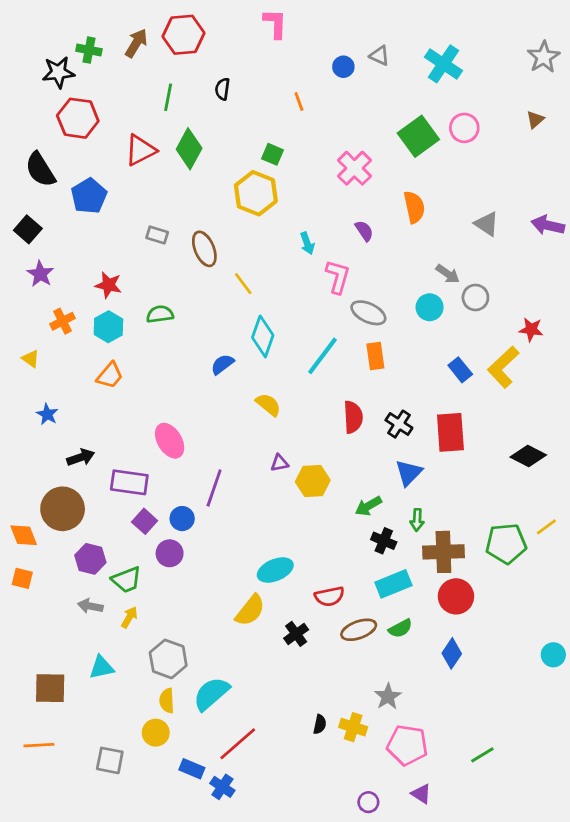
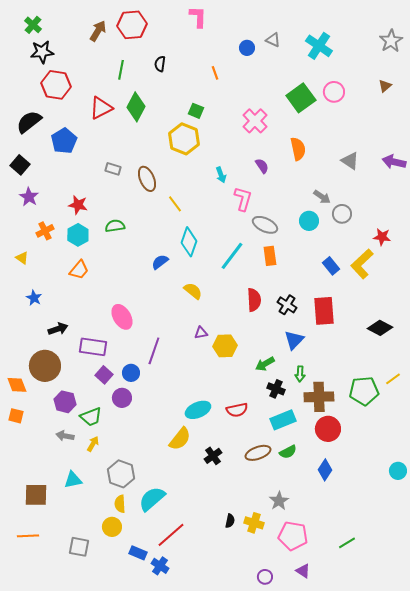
green cross: (89, 50) -> (33, 25), moved, turned 30
black semicircle: (40, 170) -> (29, 122), turned 84
red semicircle: (329, 596) -> (237, 410), moved

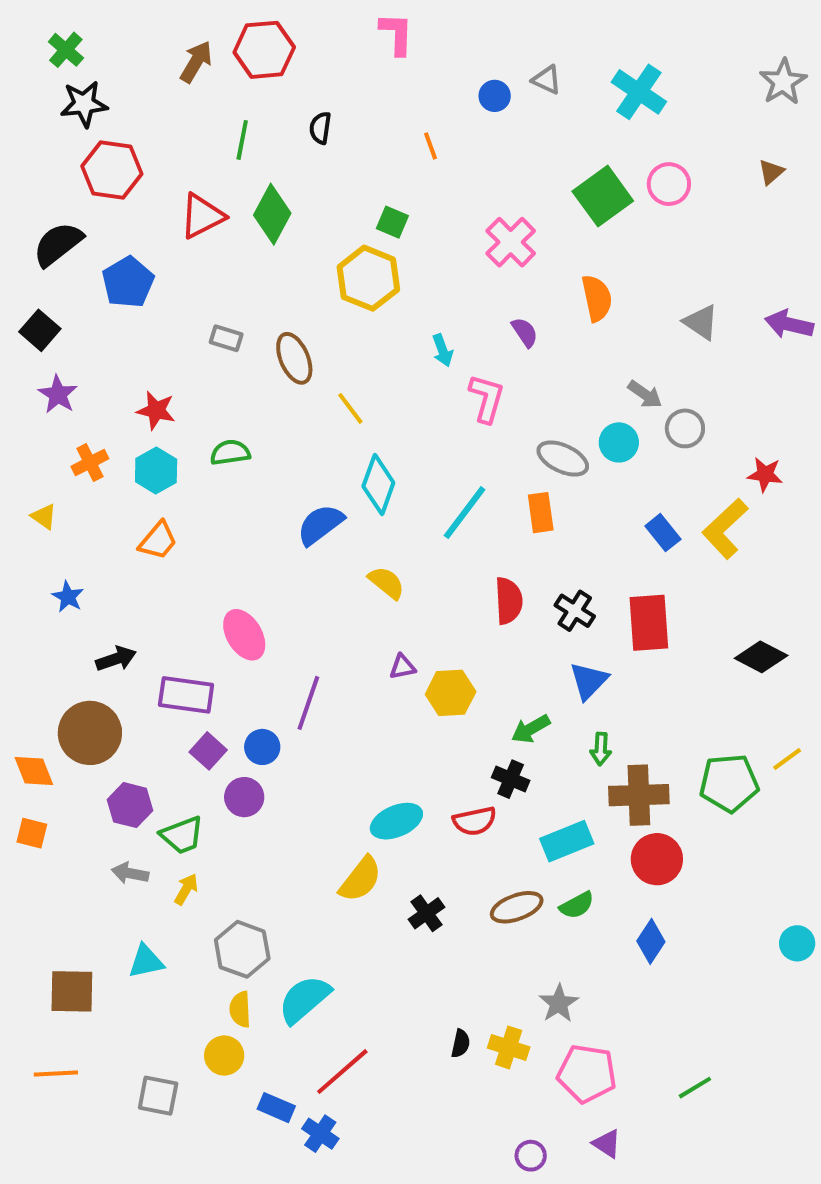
gray ellipse: (265, 225) -> (563, 458), moved
blue semicircle: (160, 262) -> (320, 525), size x1.4
black cross: (276, 389) -> (511, 779), moved

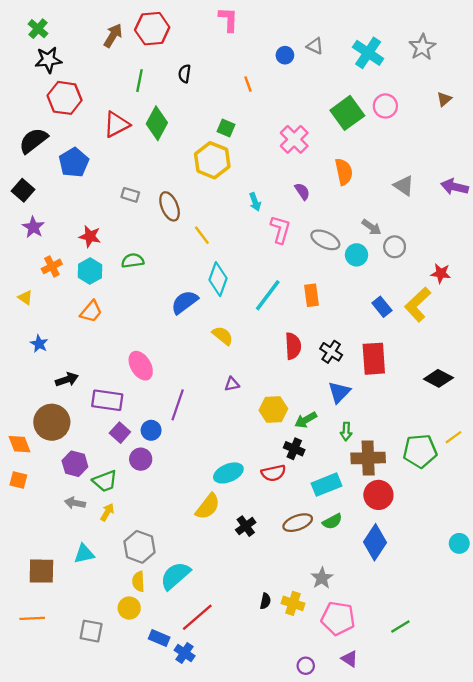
gray star: (783, 82) -> (422, 47), moved
gray ellipse: (563, 458) -> (325, 240), moved
yellow hexagon: (451, 693) -> (273, 410), moved
blue diamond: (651, 941) -> (375, 542), size x1.4

